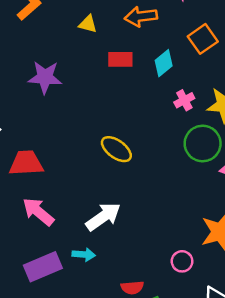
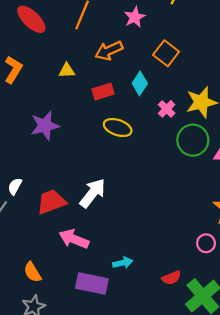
yellow ellipse: (116, 149) -> (118, 127), moved
white arrow: (103, 217) -> (93, 193), moved
purple rectangle: (43, 267) -> (92, 284), turned 52

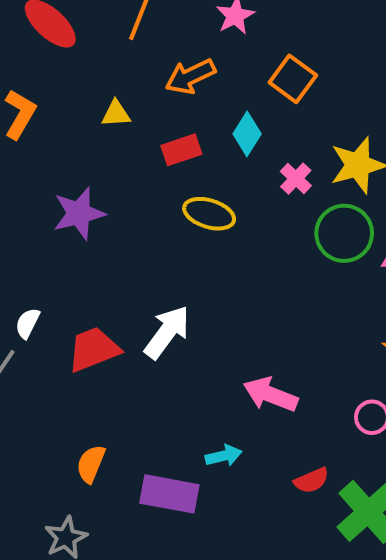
pink arrow: (74, 239) -> (270, 395), moved
orange semicircle: (32, 272) -> (91, 464), moved, turned 55

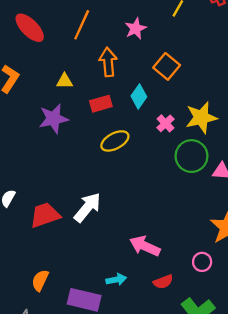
orange arrow: (190, 76) -> (108, 62), turned 108
purple star: (79, 213) -> (54, 119), moved
yellow ellipse: (209, 214) -> (115, 141), turned -48
red semicircle: (311, 480) -> (163, 282), moved

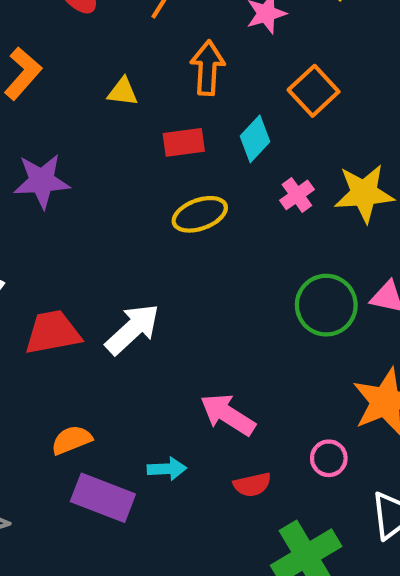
purple star: (54, 119) -> (42, 181), moved
green circle: (191, 156) -> (326, 305), moved
orange semicircle: (40, 280) -> (72, 440), moved, turned 35

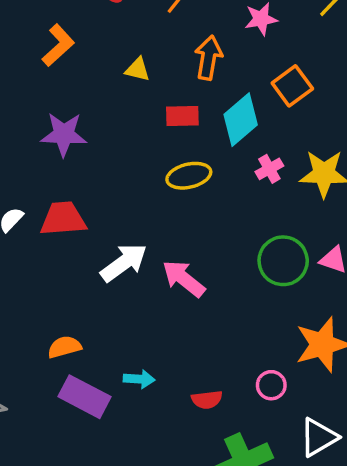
cyan diamond: (255, 139) -> (241, 120), size x1.4
red trapezoid: (53, 332) -> (63, 219), moved
pink arrow: (228, 415) -> (184, 279), moved

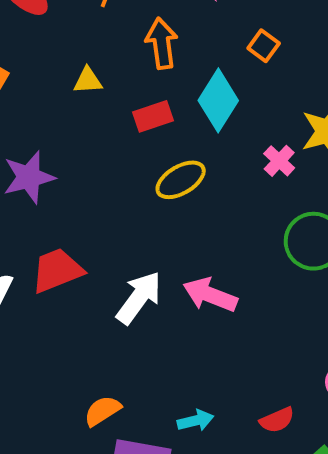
orange square: (292, 86) -> (264, 46), size x0.7
pink cross: (269, 169) -> (279, 161), moved

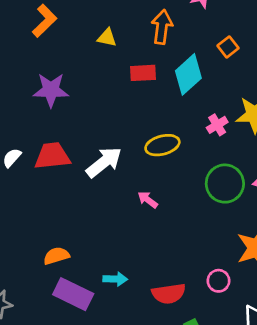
yellow ellipse: (181, 180) -> (162, 145), moved
pink arrow: (210, 295) -> (148, 200), size x0.6
white arrow: (139, 298) -> (104, 162), moved
red semicircle: (277, 420) -> (169, 294), size x1.4

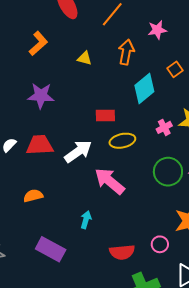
red rectangle: (143, 73) -> (105, 116), moved
pink arrow: (148, 200) -> (110, 181), size x2.0
orange semicircle: (56, 256) -> (33, 196), moved
cyan arrow: (115, 279) -> (86, 220), moved, turned -78

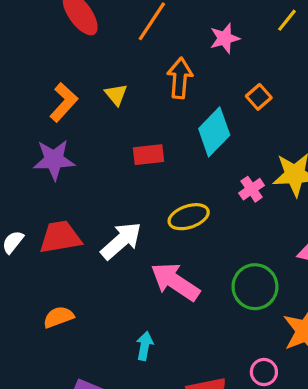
orange L-shape: (38, 43) -> (64, 102), moved
yellow triangle: (85, 58) -> (116, 94), turned 42
red rectangle: (105, 116) -> (148, 155), moved
green circle: (168, 172) -> (255, 287), moved

